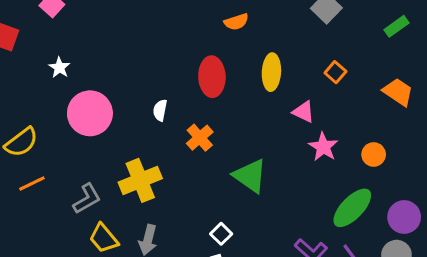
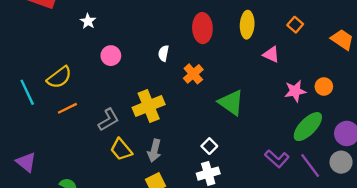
pink circle: (90, 113) -> (111, 56), size x0.6
pink star: (323, 147) -> (295, 91), moved, turned 30

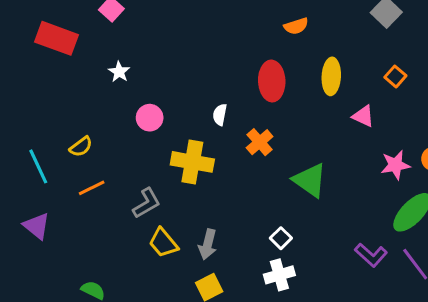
yellow semicircle: (59, 77) -> (81, 147), size x0.7
yellow cross: (149, 106) -> (192, 162), moved, turned 32
purple triangle: (26, 162) -> (37, 226), moved

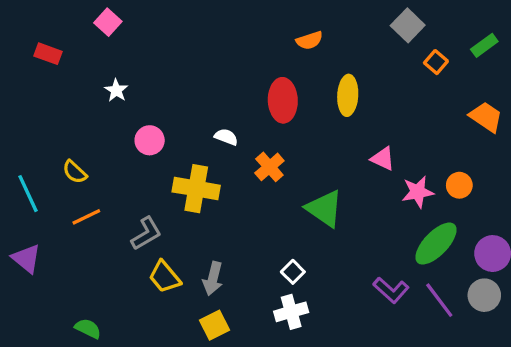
red rectangle: (56, 38) -> (48, 54), size x0.6
orange square: (395, 76) -> (436, 62), moved
white semicircle: (220, 115) -> (226, 137), turned 100
pink triangle: (363, 116) -> (383, 159), moved
yellow semicircle: (81, 147) -> (75, 172), turned 80

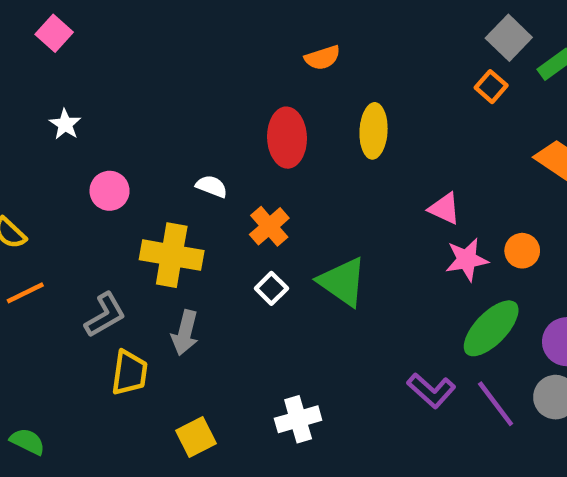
gray square: (408, 25) -> (509, 38), moved
pink triangle: (383, 159) -> (445, 209), moved
white square: (293, 272) -> (271, 288), moved
yellow trapezoid: (165, 277) -> (129, 373), turned -132
gray arrow: (213, 278) -> (185, 333), moved

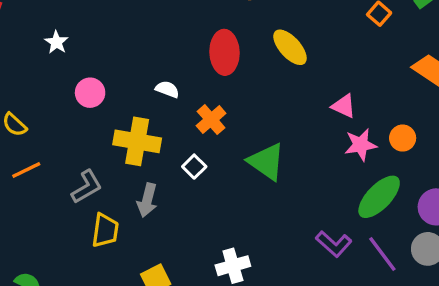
yellow ellipse: (374, 131) -> (290, 47), turned -45
white square: (271, 288) -> (194, 167), moved

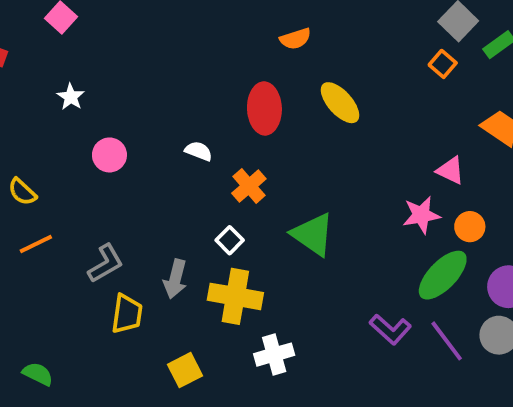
pink triangle: (344, 106) -> (450, 170), moved
orange circle: (403, 138) -> (470, 227), moved
yellow cross: (137, 141) -> (235, 296), moved

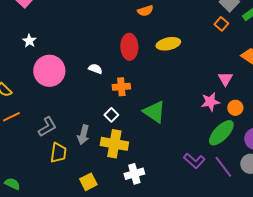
yellow ellipse: (340, 103) -> (168, 44), turned -60
pink circle: (109, 155) -> (49, 71), size x1.8
pink triangle: (450, 170) -> (225, 79), turned 35
orange cross: (249, 186) -> (121, 87), turned 36

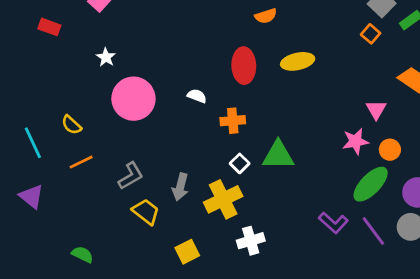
green triangle: (154, 112) -> (278, 155), turned -35
white square: (111, 115) -> (240, 163), moved
yellow cross: (114, 144) -> (223, 199), turned -36
yellow trapezoid: (58, 153) -> (146, 212), turned -60

